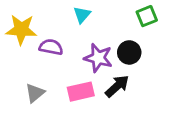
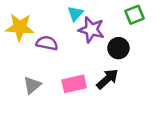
purple star: (98, 58) -> (91, 30), moved

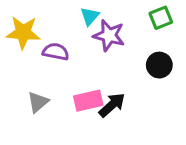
black circle: (118, 48) -> (159, 65), moved
black arrow: (107, 79) -> (112, 105), moved

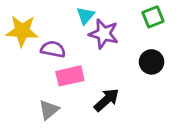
pink rectangle: (88, 101) -> (70, 76), moved
gray triangle: (38, 102) -> (49, 110), moved

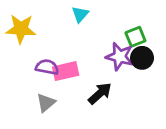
green square: (153, 17) -> (135, 37), moved
purple star: (104, 34) -> (120, 57), moved
purple semicircle: (53, 49) -> (47, 67), moved

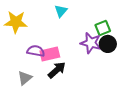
black arrow: (100, 93) -> (57, 70), moved
gray triangle: (46, 103) -> (25, 78), moved

